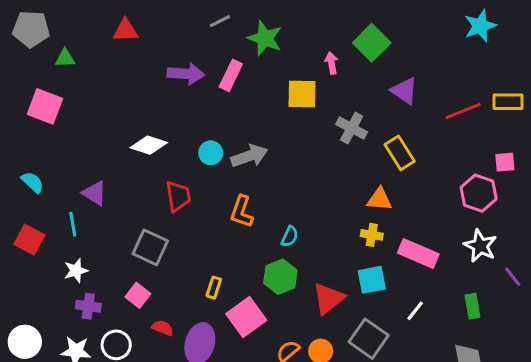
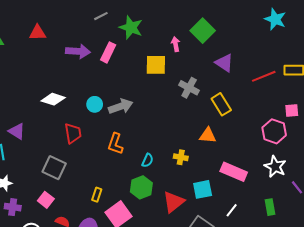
cyan star: (480, 26) -> (275, 19), turned -30
red triangle: (125, 30) -> (38, 33), moved
yellow cross: (372, 235) -> (181, 157), moved

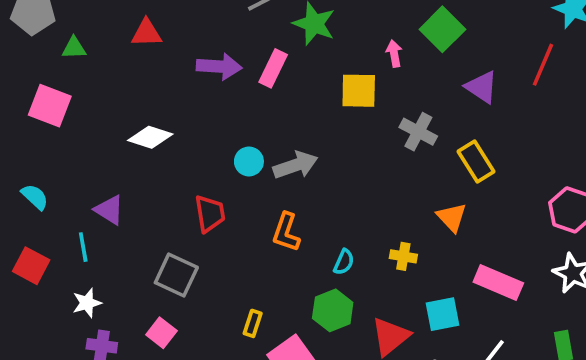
red line: (264, 76) -> (543, 65), moved, turned -45
white diamond: (53, 99) -> (150, 137), moved
orange triangle: (208, 135) -> (452, 217), turned 42

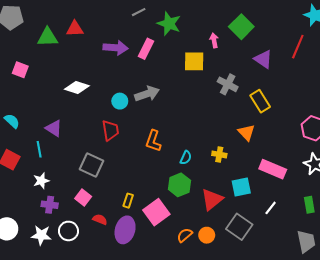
green triangle: (74, 48) -> (48, 37), moved, size x1.5
pink square: (50, 106) -> (20, 70), size x0.7
cyan circle: (249, 161) -> (120, 101), moved
gray arrow: (295, 165) -> (147, 94), moved
yellow rectangle: (253, 323) -> (128, 201), moved

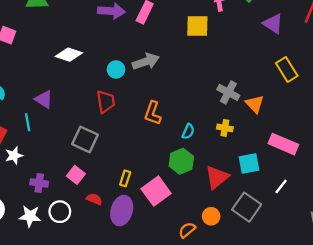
gray cross: (228, 84) -> (228, 92), moved
yellow rectangle: (260, 101) -> (287, 70), moved
white star: (41, 181) -> (14, 155), moved
orange semicircle: (185, 235) -> (187, 230), moved

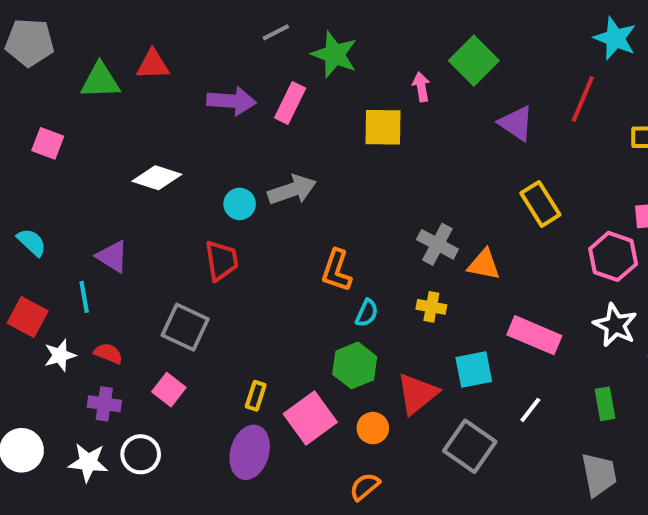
orange triangle: (255, 104) -> (484, 265), turned -36
orange L-shape: (153, 113) -> (336, 271), moved
red semicircle: (94, 199) -> (108, 353), moved
orange circle: (211, 216) -> (373, 428), moved

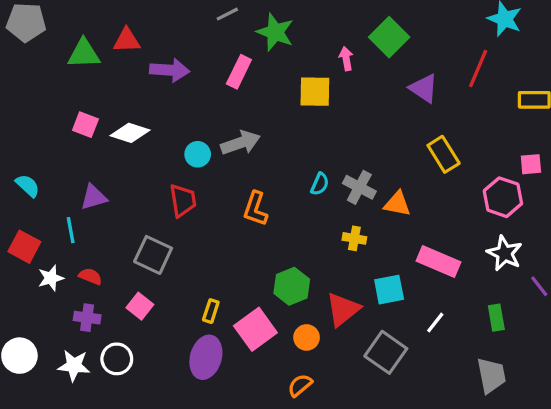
purple arrow: (232, 101) -> (170, 70), moved
pink square: (48, 143) -> (85, 125), moved
purple triangle: (112, 256) -> (94, 197), turned -48
orange L-shape: (336, 271) -> (255, 209), moved
cyan semicircle: (367, 313) -> (320, 184), moved

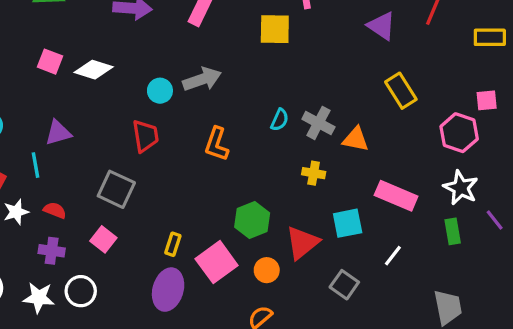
green rectangle: (496, 318) -> (453, 231), moved
gray square: (386, 352) -> (344, 285), size x0.7

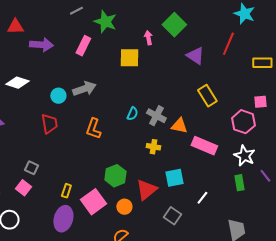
gray square: (116, 189) -> (31, 168), moved, size x0.6
pink rectangle: (396, 196) -> (204, 146), moved

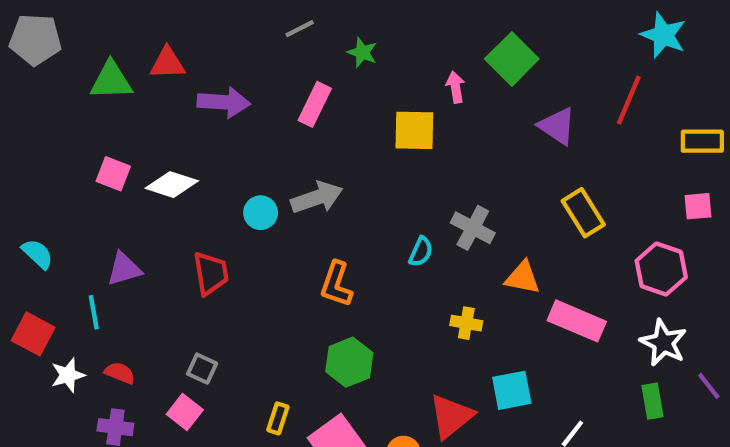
green star: (105, 22) -> (362, 52), size x0.6
pink square: (260, 102) -> (698, 206), moved
gray cross: (156, 116) -> (473, 228), moved
red trapezoid: (49, 124) -> (211, 273), moved
green hexagon: (115, 176) -> (349, 362), moved

